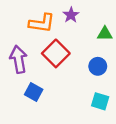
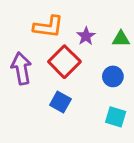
purple star: (71, 15) -> (86, 36), moved
blue square: (34, 92) -> (60, 102), moved

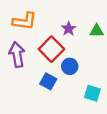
orange L-shape: (48, 27) -> (25, 21), moved
blue circle: (113, 76) -> (70, 66), moved

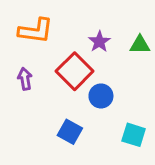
purple arrow: (17, 55) -> (25, 79), size x0.6
blue square: (48, 81) -> (70, 132), moved

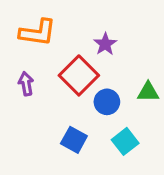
green triangle: (140, 45) -> (148, 92), moved
cyan square: (134, 135) -> (125, 141), moved, turned 35

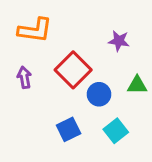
purple star: (105, 44) -> (119, 41), moved, turned -30
blue square: (74, 140) -> (69, 129), turned 35

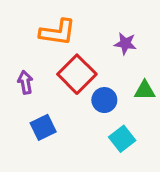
orange L-shape: (35, 30) -> (58, 32), moved
blue square: (69, 129) -> (43, 127), moved

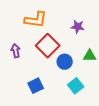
blue square: (43, 127) -> (36, 86), moved

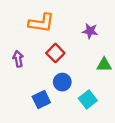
red square: (48, 46) -> (55, 53), size x0.7
blue circle: (65, 62) -> (62, 82), moved

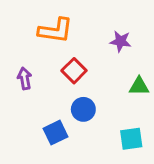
cyan square: (88, 99) -> (131, 139), moved, turned 30

